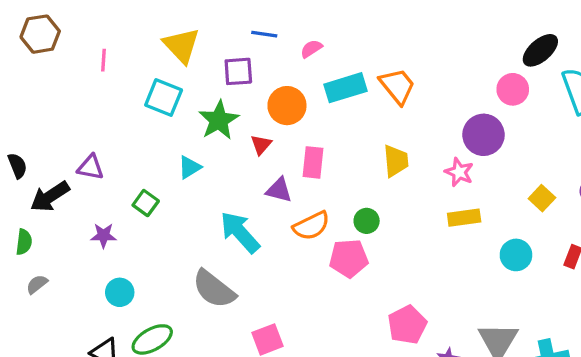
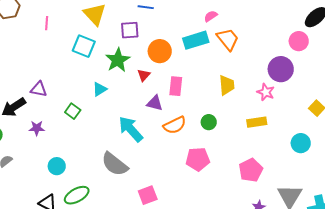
pink semicircle: (311, 49) -> (211, 16), moved
yellow rectangle: (464, 218) -> (257, 122), moved
purple star: (103, 235) -> (37, 128), moved
pink pentagon: (349, 258) -> (198, 159), moved
pink pentagon: (407, 325) -> (251, 170), moved

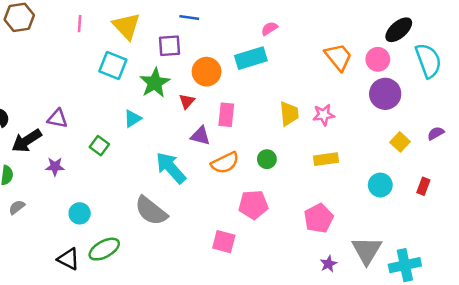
pink line: (47, 23) -> (80, 24), moved
orange trapezoid: (228, 39) -> (338, 57), moved
purple circle: (281, 69) -> (385, 94), moved
pink star: (266, 92) -> (324, 115), moved, turned -30
pink square: (148, 195) -> (224, 242), moved, turned 36

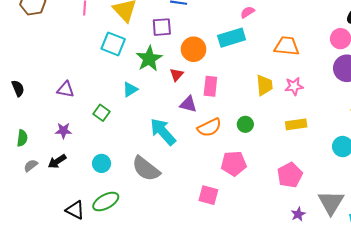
orange trapezoid: (338, 57) -> (287, 46), moved, turned -45
black arrow: (27, 141) -> (57, 161), moved, size x0.7
cyan circle: (80, 213) -> (102, 163), moved

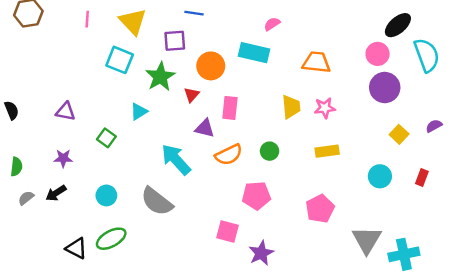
cyan rectangle: (232, 38) -> (254, 53), turned 30
purple star: (298, 214) -> (261, 253), moved, size x1.5

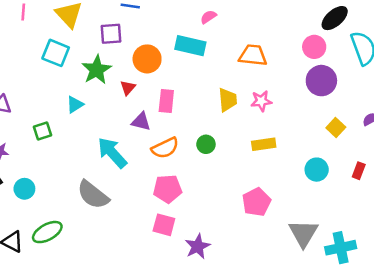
green square: (106, 138) -> (42, 131), turned 36
cyan circle: (106, 195) -> (24, 189), moved
pink pentagon: (256, 195) -> (168, 189), moved

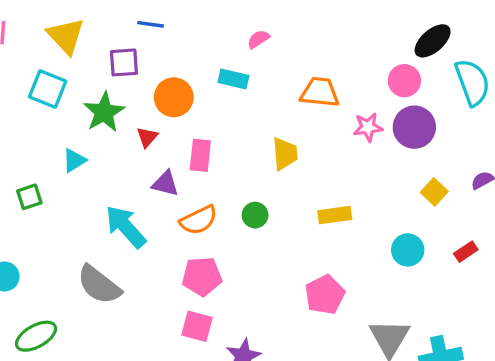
cyan rectangle: (190, 46) -> (233, 79), size x0.7
pink star: (261, 101) -> (368, 127), moved
red rectangle: (359, 171) -> (466, 252), turned 35

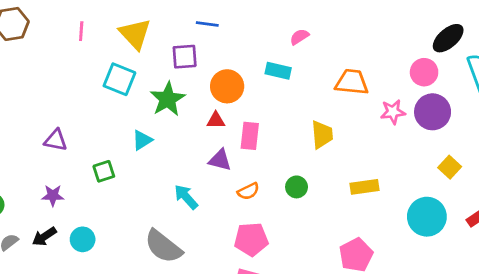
red triangle: (147, 137) -> (216, 120), moved, turned 48
orange semicircle: (199, 220) -> (248, 191), size x0.7
cyan arrow: (126, 227) -> (186, 197), size x0.7
cyan circle: (408, 250) -> (427, 217), size x1.4

